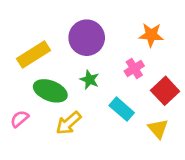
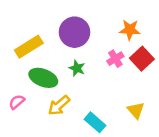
red square: (165, 91) -> (142, 59), moved
cyan rectangle: (122, 109) -> (95, 122), moved

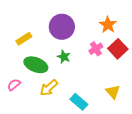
orange star: (130, 30) -> (108, 25), turned 30
yellow rectangle: (29, 47) -> (24, 39), size x0.7

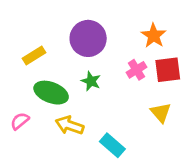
red square: (118, 49) -> (168, 70), turned 36
yellow arrow: (49, 88) -> (70, 125), turned 60
yellow triangle: (113, 92) -> (161, 112), moved

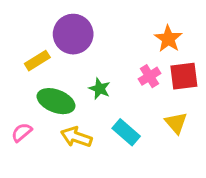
purple circle: (88, 38) -> (73, 34), moved
cyan rectangle: (112, 145) -> (126, 132), moved

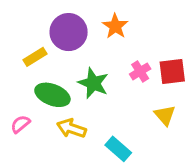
orange star: (168, 39) -> (115, 26), moved
green star: (100, 89) -> (93, 83), size x1.5
cyan rectangle: (126, 132) -> (118, 149), moved

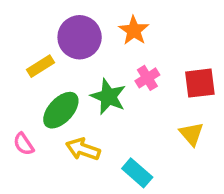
pink cross: (140, 71) -> (147, 78), moved
green ellipse: (52, 95) -> (61, 110), turned -68
pink semicircle: (20, 124) -> (24, 144), turned -84

